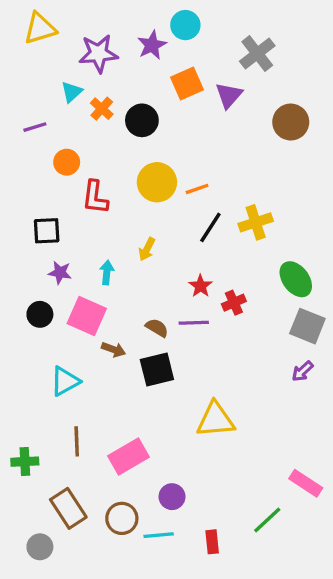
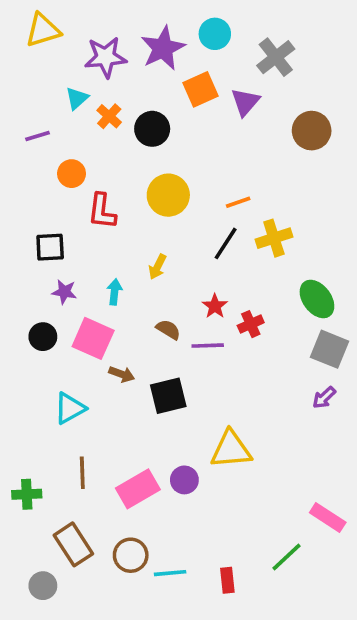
cyan circle: (185, 25) -> (215, 34), moved
purple star: (152, 45) -> (163, 48), size x1.4
orange line: (197, 189) -> (238, 202), moved
brown semicircle: (157, 328) -> (168, 329), moved
purple circle: (172, 497) -> (184, 480), moved

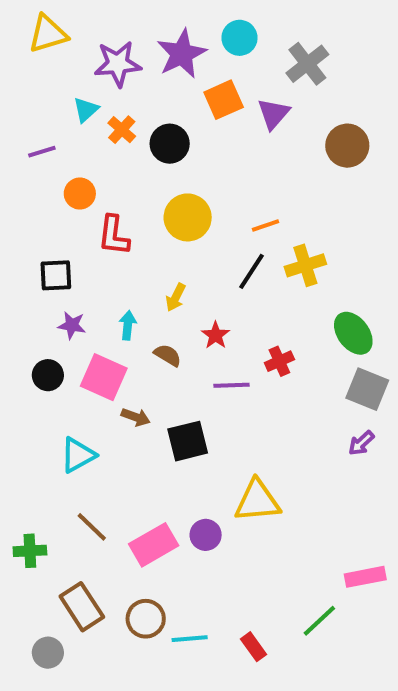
red star: (215, 306) -> (216, 335), moved
brown semicircle: (168, 329) -> (168, 355), moved
brown line: (82, 473) -> (92, 527), turned -44
pink rectangle: (328, 518) -> (365, 577), turned -44
red rectangle: (227, 580) -> (253, 647), turned -30

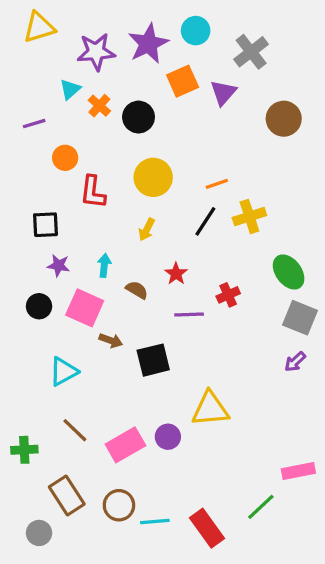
yellow arrow: (176, 297) -> (147, 230), moved
red rectangle: (253, 647) -> (207, 528), size x1.6

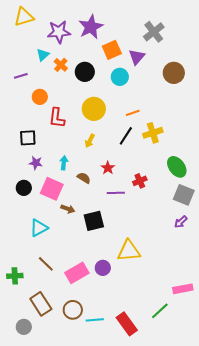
cyan circle: (196, 31) -> (120, 77), moved

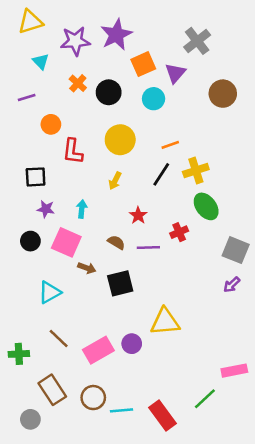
cyan triangle: (43, 55) -> (41, 62), moved, turned -32
green ellipse: (177, 167) -> (206, 206), moved
brown semicircle: (84, 178) -> (116, 242), moved

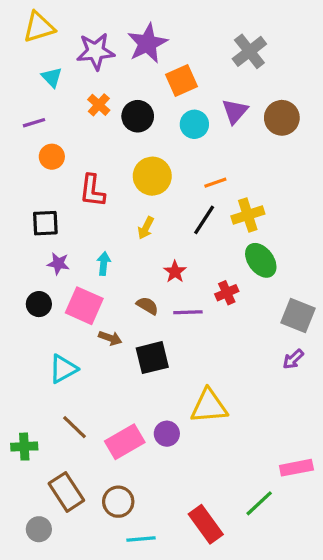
purple triangle: (175, 73) -> (235, 111), moved
orange circle: (51, 124) -> (52, 157), moved
cyan line: (121, 410) -> (141, 539), moved

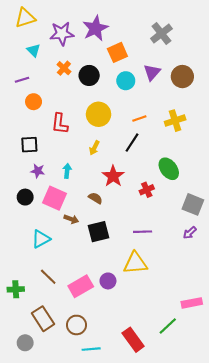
yellow cross: (248, 215) -> (175, 121), moved
red star: (175, 272) -> (113, 176), size x1.5
purple line: (188, 312) -> (143, 232), moved

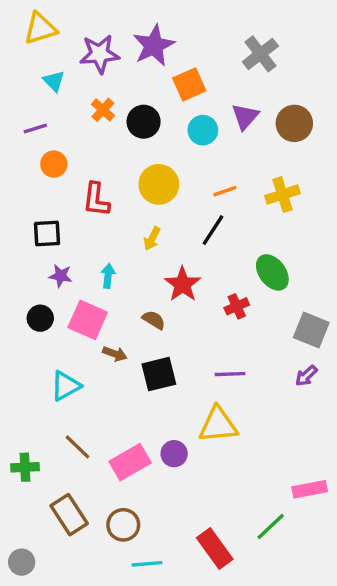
gray circle: (25, 343) -> (22, 562), moved

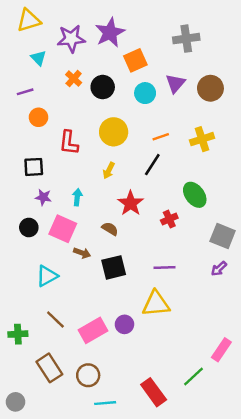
gray cross: (260, 54) -> (186, 39), turned 30
pink rectangle: (310, 489) -> (221, 350), turned -45

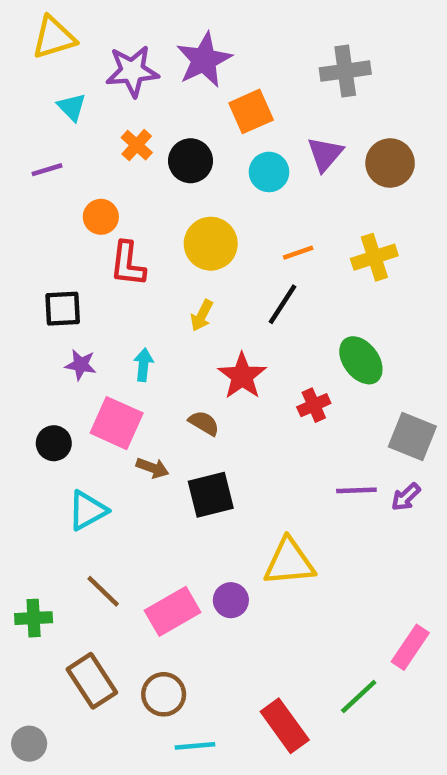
orange circle: (39, 117) -> (101, 217), moved
black circle: (29, 227) -> (54, 443), moved
purple line: (164, 267) -> (356, 490), moved

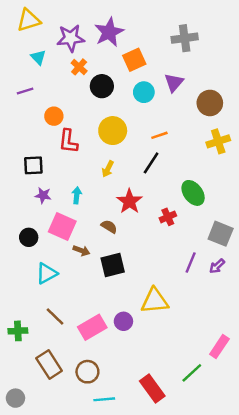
orange cross: (137, 145) -> (79, 67), moved
brown circle: (390, 163) -> (210, 103), moved
yellow cross: (374, 257) -> (218, 141), moved
purple line: (356, 490) -> (191, 263), turned -66

